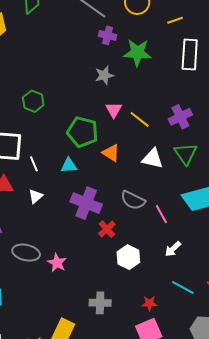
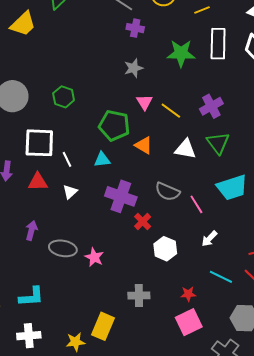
green star: (137, 53) -> (181, 53), moved

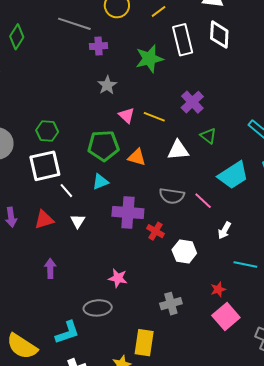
white square: (39, 143) -> (45, 166), moved
green triangle: (218, 143) -> (208, 136), size x0.7
gray ellipse: (63, 248) -> (98, 308), moved

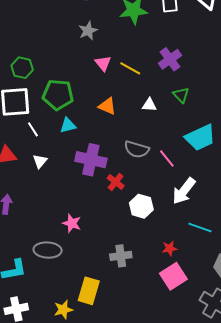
green pentagon: (103, 146) -> (58, 95), moved
white triangle: (178, 150) -> (149, 105), size x0.7
white arrow: (224, 230) -> (184, 191), size x1.6

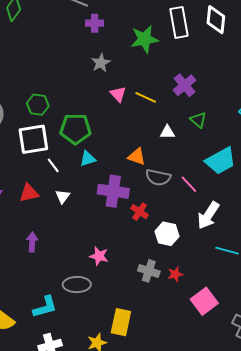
orange triangle: (107, 106) -> (137, 157), moved
red star: (170, 248) -> (175, 274), moved
gray cross: (121, 256) -> (149, 271), moved, turned 30

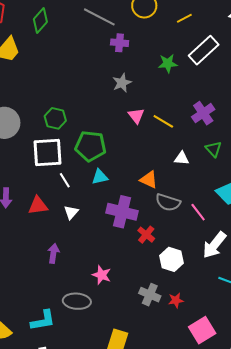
white rectangle: (179, 22) -> (204, 50), turned 52
green star: (145, 39) -> (168, 63), size x0.7
purple arrow: (32, 242) -> (53, 253), moved

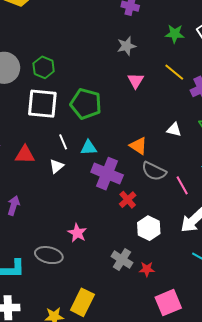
green hexagon: (55, 118) -> (44, 67), moved
yellow line: (163, 121) -> (174, 72), moved
cyan triangle: (100, 177) -> (89, 148), moved
white line: (65, 180) -> (63, 142), moved
purple arrow: (53, 253) -> (14, 206), moved

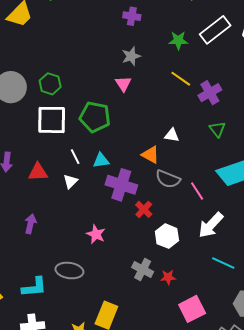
pink triangle: (136, 81) -> (123, 84), moved
white triangle: (174, 130) -> (172, 135), moved
pink star: (77, 233) -> (96, 234), moved

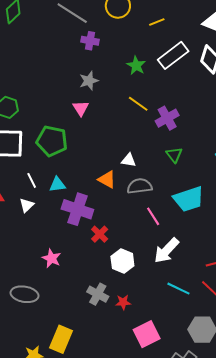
green star: (178, 40) -> (136, 65), turned 30
gray semicircle: (168, 179) -> (140, 186), moved, turned 150

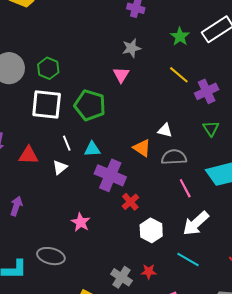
cyan line: (178, 289) -> (188, 260), moved
gray cross: (98, 294) -> (121, 277), moved

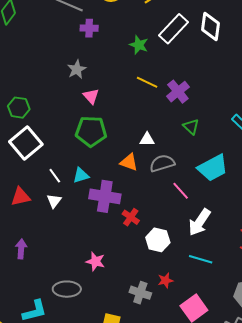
gray star: (131, 48) -> (77, 69), moved
white square: (47, 104) -> (26, 143), turned -32
green pentagon: (90, 105) -> (91, 131), moved
pink star: (81, 222) -> (95, 261), moved

